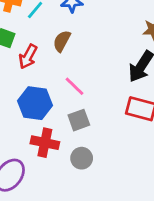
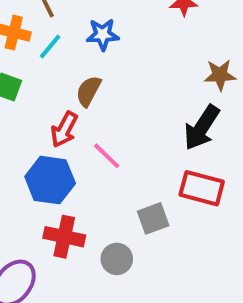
red arrow: (28, 57) -> (64, 130), moved
gray square: (79, 120) -> (153, 218), moved

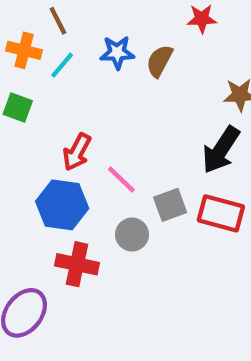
brown semicircle: (88, 91) -> (159, 61), moved
gray square: (153, 218) -> (170, 205), moved
gray circle: (117, 259) -> (132, 235), moved

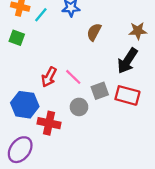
brown semicircle: (159, 61) -> (94, 32), moved
red arrow: (77, 152) -> (49, 77), moved
blue hexagon: (62, 205) -> (25, 105), moved

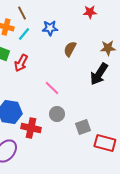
red arrow: (49, 77) -> (21, 63), moved
gray square: (100, 91) -> (83, 127), moved
red rectangle: (127, 95) -> (105, 143), moved

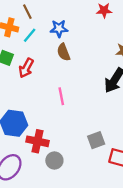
brown semicircle: (70, 49) -> (63, 52), moved, turned -49
pink line: (52, 88) -> (61, 96), turned 35
gray circle: (57, 114) -> (54, 161), moved

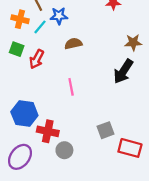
blue star: (59, 28) -> (59, 16), moved
brown semicircle: (63, 52) -> (73, 44), turned 98

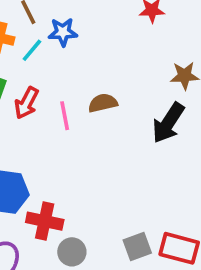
brown semicircle: (73, 44) -> (103, 103), moved
pink line: (71, 87) -> (65, 116), moved
gray square: (105, 130) -> (137, 246), moved

